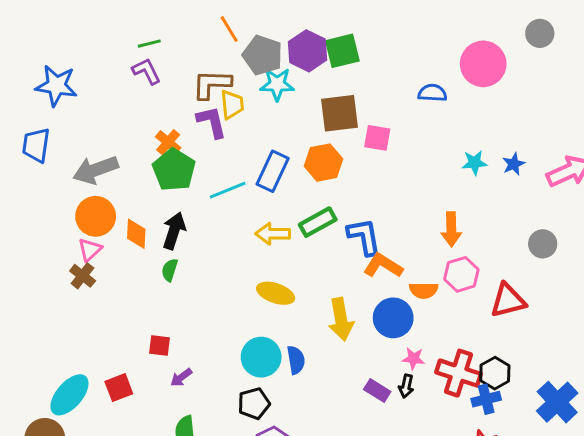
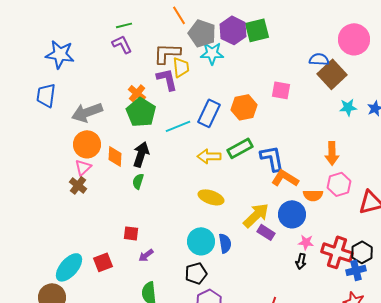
brown square: (339, 113) -> (332, 74), moved, turned -36
yellow arrow: (341, 319) -> (256, 215), turned -124
purple rectangle: (377, 390) -> (266, 232), moved

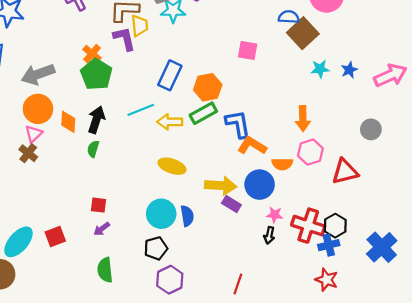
orange hexagon: (244, 107) -> (208, 87), moved
cyan line: (178, 126) -> (141, 110), moved
yellow arrow: (256, 215) -> (221, 186), turned 48
red square: (131, 233) -> (98, 205), moved

